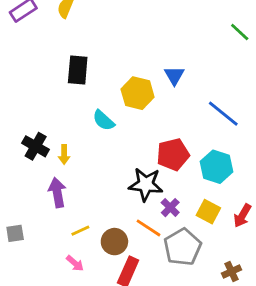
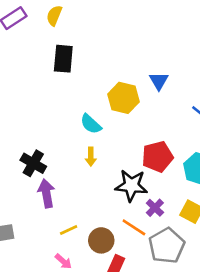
black rectangle: (78, 70) -> (63, 59), moved
black cross: (36, 146) -> (33, 163), moved
yellow arrow: (64, 154) -> (91, 157), moved

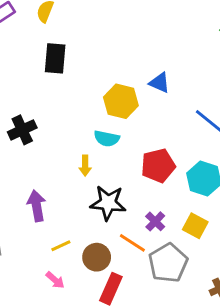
blue triangle: (159, 81) -> (160, 83), turned -36
cyan semicircle: (91, 124) -> (107, 138), moved, turned -30
black cross: (33, 163) -> (22, 130), moved, turned 35
black star: (131, 186) -> (108, 203), moved

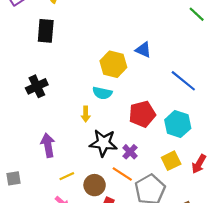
black rectangle: (55, 58) -> (46, 31), moved
purple cross: (155, 221) -> (130, 152), moved
yellow square: (195, 226) -> (171, 161), turned 36

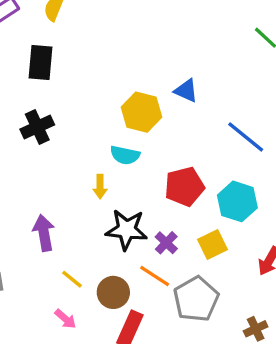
black cross: (37, 86) -> (37, 127), moved
yellow square: (171, 161) -> (213, 244), moved
yellow line: (67, 176) -> (72, 279), turned 64

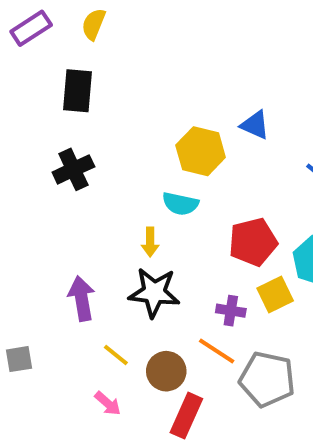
black star: (127, 230) -> (154, 292), moved
purple cross: (166, 243) -> (231, 311), turned -35
yellow square: (213, 244) -> (275, 295), moved
gray pentagon: (196, 299) -> (267, 379), turned -30

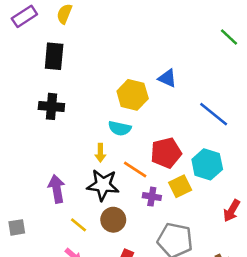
black cross: (73, 169) -> (51, 106), turned 30
orange line: (217, 351) -> (135, 170), moved
brown circle: (166, 371) -> (113, 220), moved

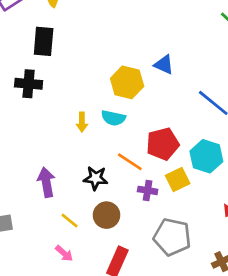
black cross: (51, 106) -> (29, 84), moved
yellow arrow: (100, 153) -> (82, 122), moved
black star: (103, 185) -> (96, 178), size x0.7

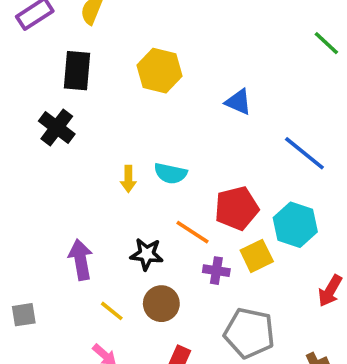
yellow hexagon: (127, 82) -> (159, 71), moved
black cross: (29, 84) -> (57, 128), turned 32

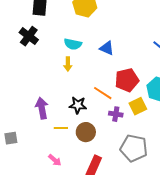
blue triangle: (238, 102) -> (107, 48), moved
cyan semicircle: (170, 173) -> (73, 44), moved
yellow line: (112, 311) -> (61, 128), moved, turned -40

